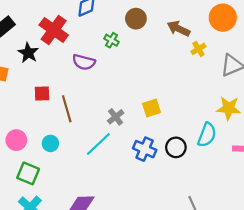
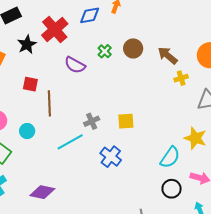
brown circle: (136, 19) -> (133, 48), moved
black circle: (176, 147) -> (172, 189), moved

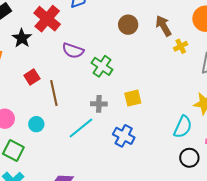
green cross: (105, 51) -> (102, 66), moved, size x1.5
brown arrow: (168, 55) -> (164, 26), turned 30
red square: (30, 84) -> (32, 77), turned -35
gray cross: (92, 121) -> (99, 104), turned 35

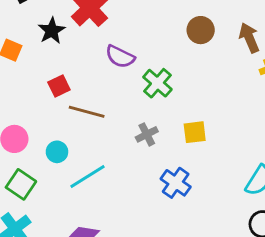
brown line: (54, 93) -> (87, 112), turned -70
gray cross: (99, 104) -> (147, 134), turned -35
cyan line: (81, 128) -> (88, 177), moved

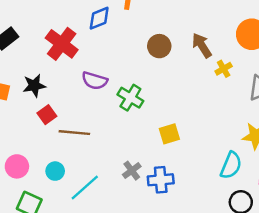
black star: (52, 31) -> (34, 86), moved, turned 30
gray cross: (147, 134) -> (132, 171), moved
blue cross: (176, 183) -> (161, 180), turned -30

